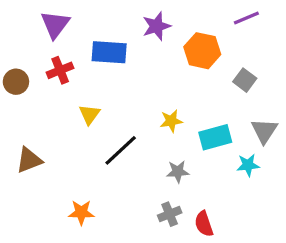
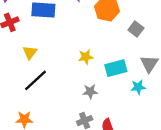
black line: (121, 150) -> (35, 80), moved

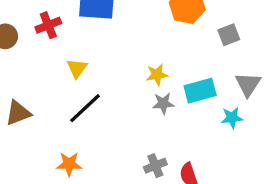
gray square: (136, 29) -> (229, 35), turned 32
gray star: (90, 92) -> (163, 103), moved

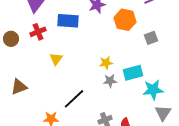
gray triangle: (248, 84) -> (163, 113), moved
black line: (85, 108) -> (74, 99), moved
cyan star: (232, 118) -> (153, 90), size x1.5

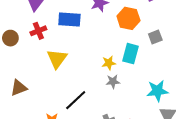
yellow triangle: (56, 59) -> (57, 59), size x1.5
cyan rectangle: (133, 73) -> (131, 54), moved, turned -60

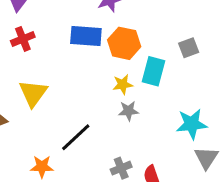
orange hexagon: (128, 18) -> (124, 43), moved
blue rectangle: (69, 19) -> (86, 36), moved
yellow triangle: (57, 59) -> (33, 93), moved

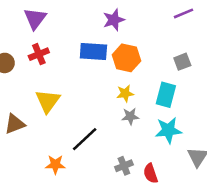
cyan rectangle: (153, 71) -> (166, 95), moved
cyan star: (192, 124) -> (168, 130), moved

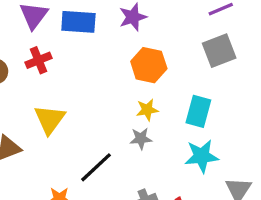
blue rectangle: (93, 52) -> (78, 22), moved
gray square: (182, 62) -> (219, 51), moved, size x1.5
gray star: (130, 116) -> (141, 139), moved

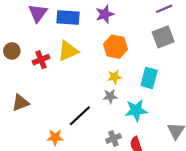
red cross: (38, 60) -> (41, 60), moved
yellow triangle: (50, 119) -> (68, 51), moved, turned 30
cyan star: (202, 156) -> (136, 110), moved

